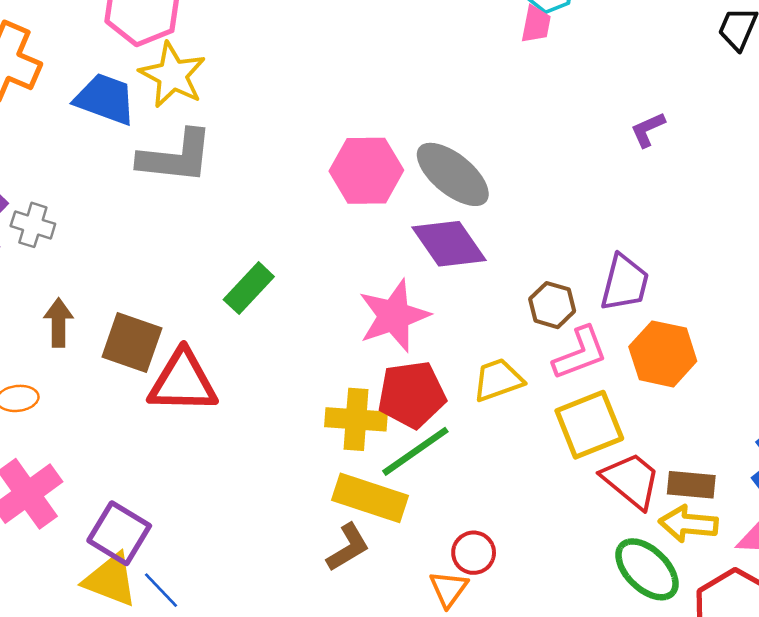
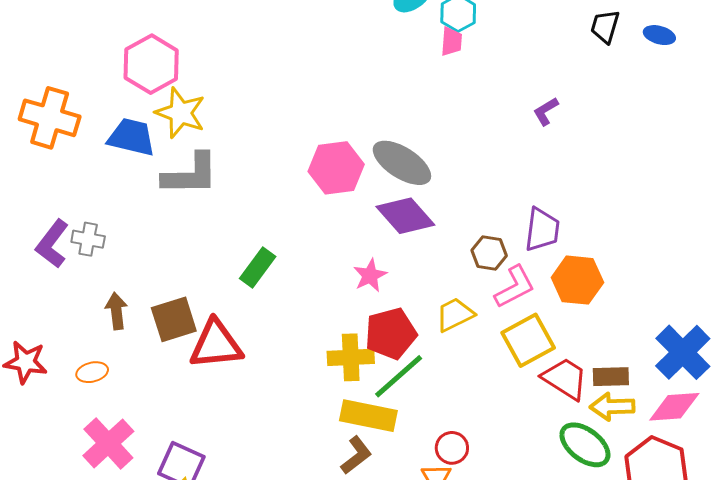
pink star: (394, 316) -> (370, 275), size x0.6
brown square: (132, 343) -> (174, 319), turned -30

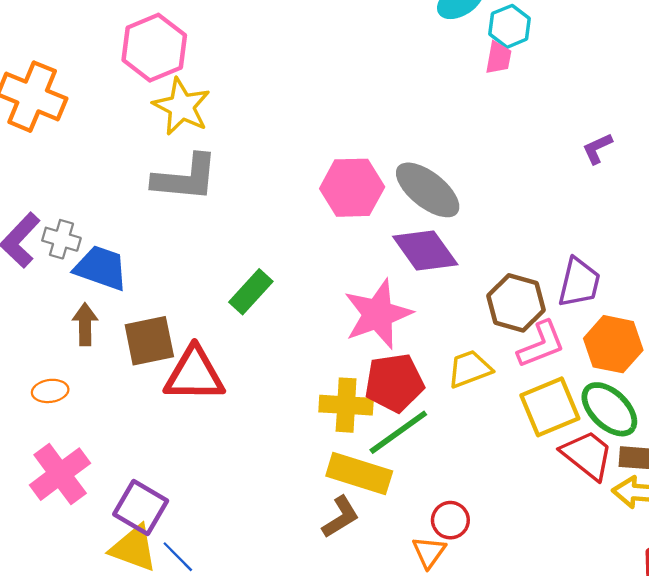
blue trapezoid: (131, 137) -> (101, 268), moved
brown hexagon: (489, 253) -> (516, 303), size x1.4
pink star: (370, 275) -> (378, 314), size x1.8
green ellipse: (585, 445) -> (609, 409), moved

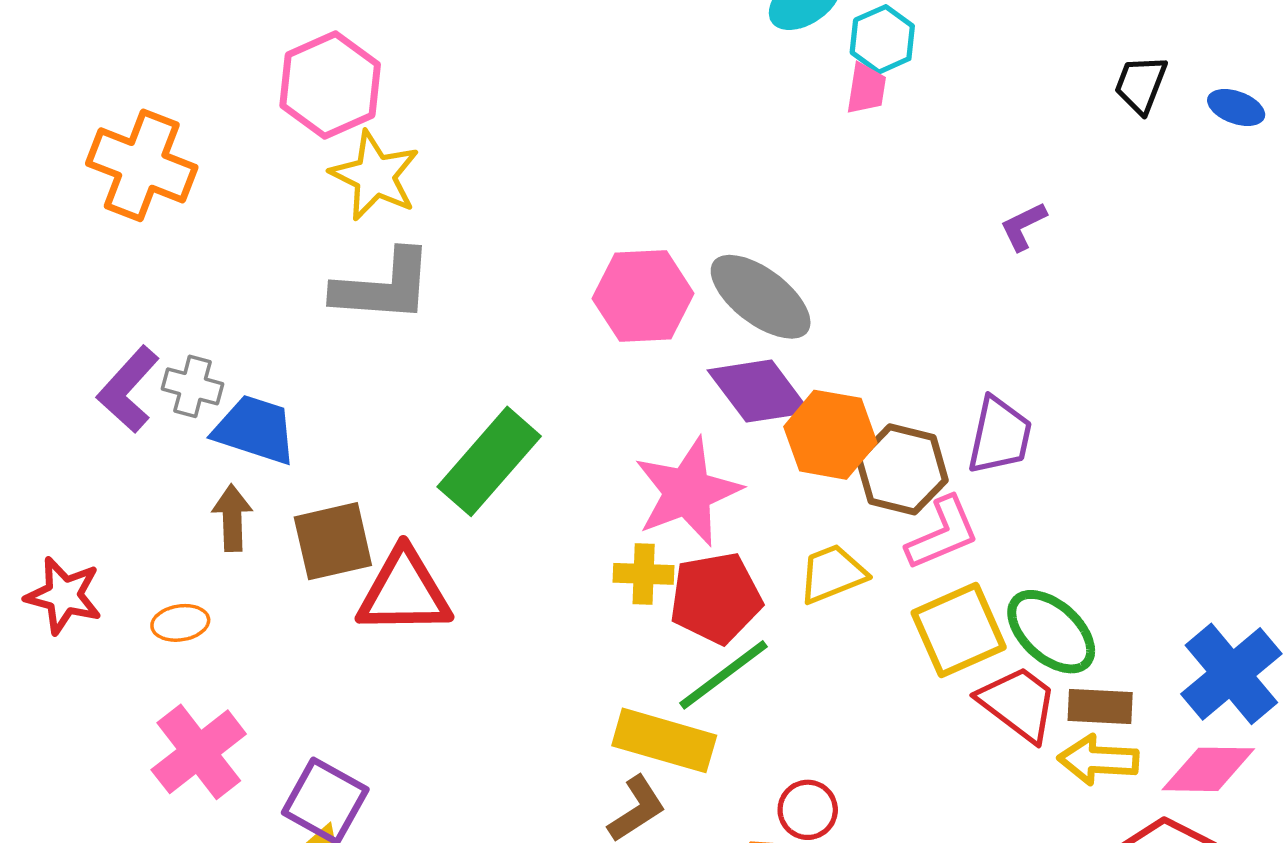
green rectangle: (251, 292) -> (489, 461), size x1.5
orange hexagon: (613, 344) -> (830, 435), moved
yellow cross: (346, 405) -> (644, 574), moved, size x0.7

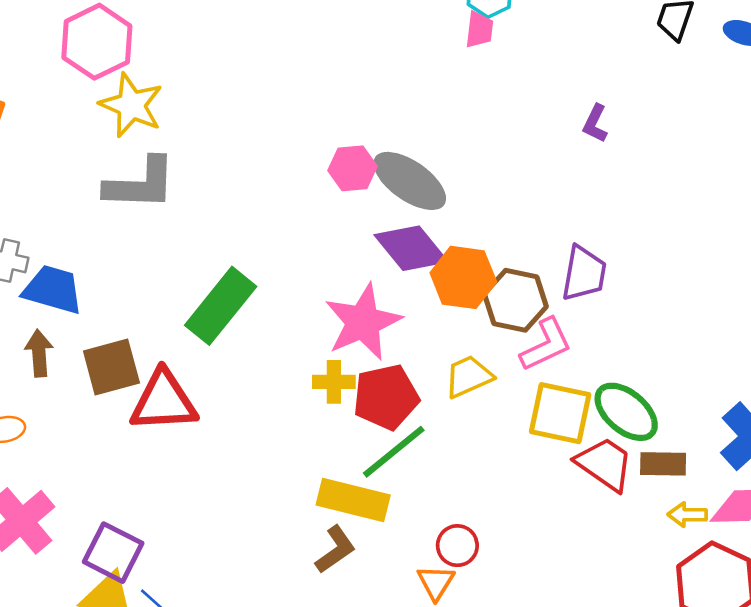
purple L-shape: (1023, 226) -> (595, 123), turned -36
pink hexagon: (643, 296) -> (353, 168), moved, size x0.7
yellow square: (959, 630) -> (560, 413), turned 38
yellow arrow: (1098, 760) -> (687, 515), moved, size x0.7

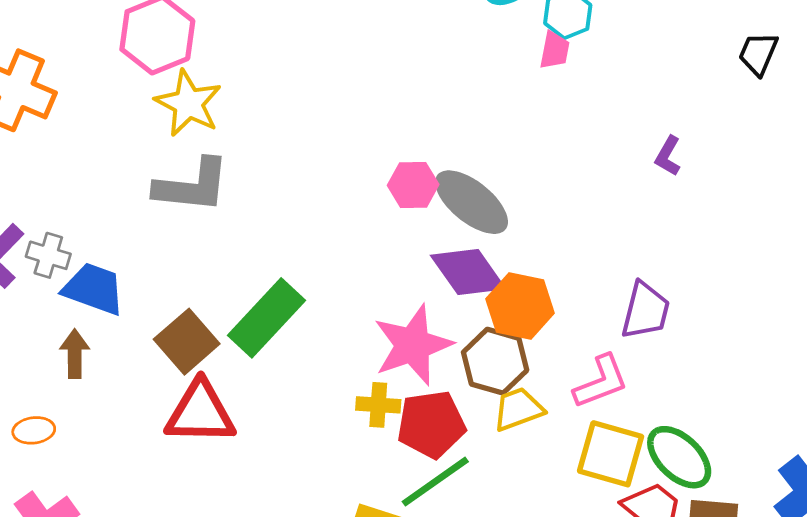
brown hexagon: (515, 300) -> (495, 361), moved
brown square: (111, 367) -> (187, 342), moved, turned -30

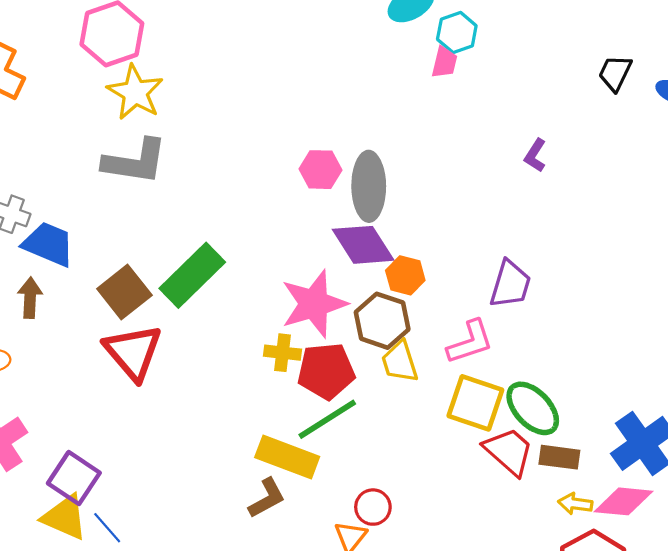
gray ellipse: (472, 202) -> (369, 186), turned 48
orange hexagon: (520, 306) -> (405, 275), size x0.7
yellow trapezoid: (518, 409) -> (400, 362), turned -90
red triangle: (200, 413) -> (133, 352), turned 46

